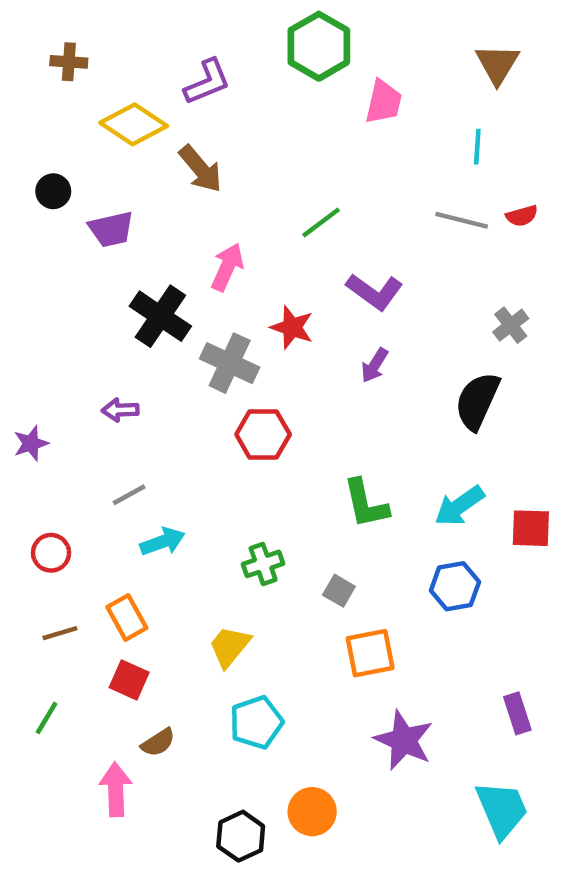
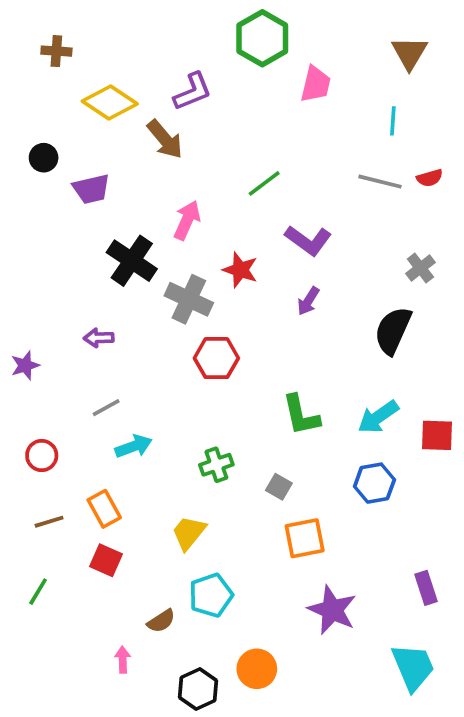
purple L-shape: (207, 82) -> (192, 91), moved
brown semicircle: (158, 742) -> (161, 621), moved
pink arrow: (116, 789) -> (123, 660), moved, size x0.6

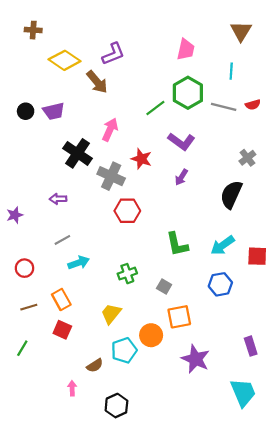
green hexagon: (262, 38) -> (188, 93), moved
black circle: (44, 158) -> (26, 111), moved
orange circle: (257, 669) -> (151, 335), moved

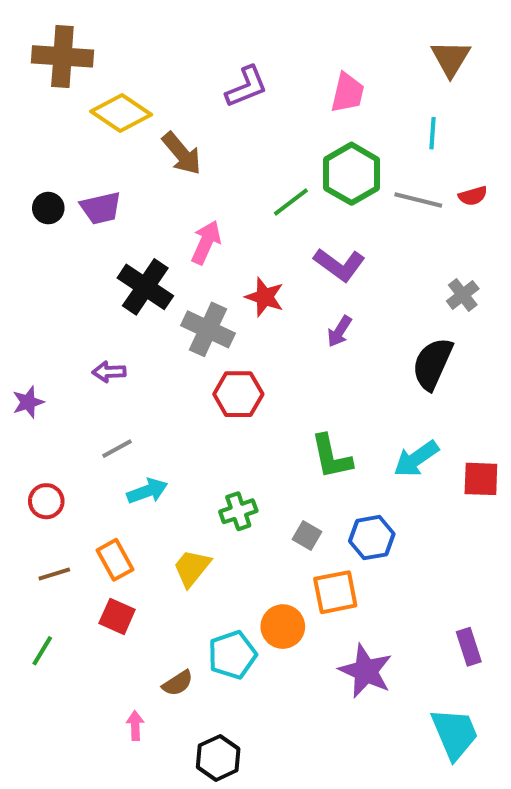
brown cross: (33, 30) -> (62, 56), size x1.8
purple L-shape: (113, 54) -> (246, 87), moved
blue hexagon: (220, 284) -> (372, 538), moved
yellow trapezoid: (111, 314) -> (192, 568), moved

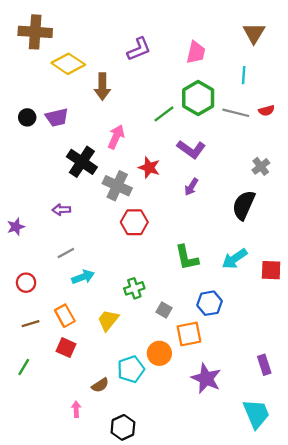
brown arrow: (182, 153) -> (102, 87), turned 40
gray square: (307, 536) -> (164, 310), moved

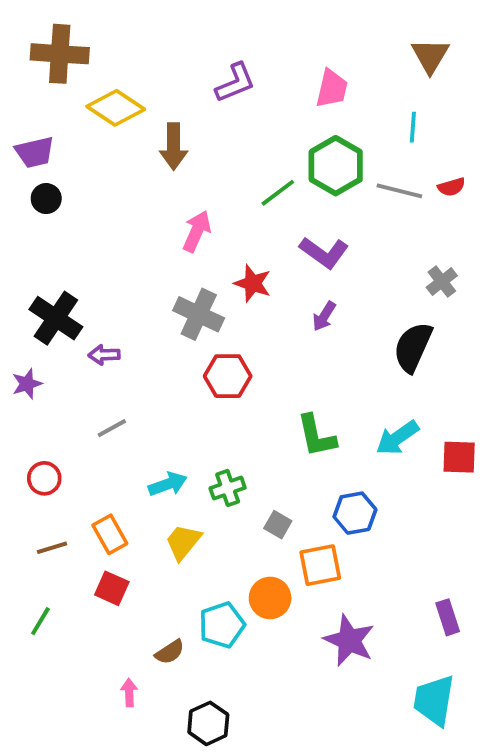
purple trapezoid: (57, 117) -> (35, 152), moved
black cross: (82, 162) -> (56, 318), moved
cyan arrow: (83, 277) -> (168, 484), moved
cyan trapezoid: (256, 414) -> (434, 700), turned -148

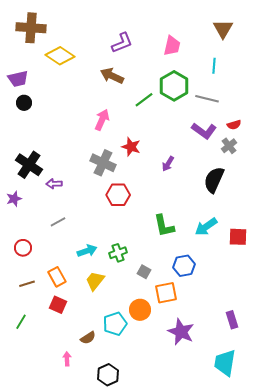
brown arrow: (174, 146) -> (112, 76), moved, turned 115
red semicircle: (451, 187) -> (234, 125), moved
purple L-shape: (324, 253) -> (204, 131), moved

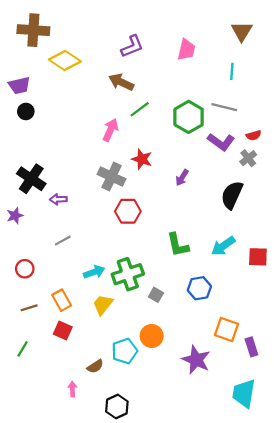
green hexagon: (174, 86) -> (189, 117), moved
green line: (144, 100) -> (140, 109), moved
green cross: (118, 253) -> (128, 274), size x1.6
orange square: (166, 293) -> (226, 329), moved, turned 30

